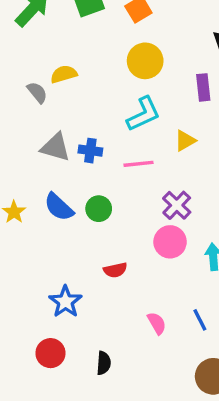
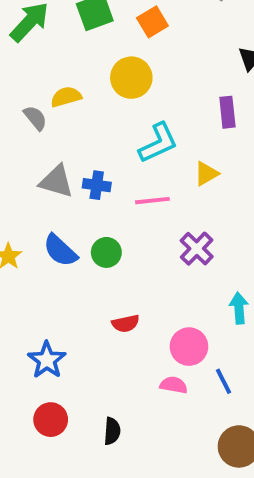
yellow circle: (145, 61) -> (131, 78), moved
pink circle: (170, 242) -> (189, 347), moved
blue star: (65, 302) -> (47, 360), moved
pink semicircle: (157, 323) -> (174, 385), turned -50

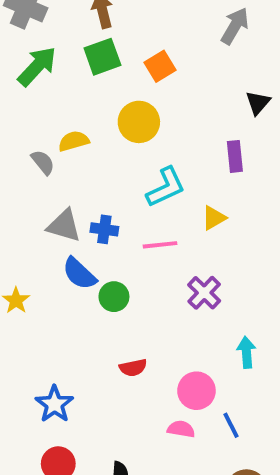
blue semicircle: (60, 251) -> (79, 274), moved

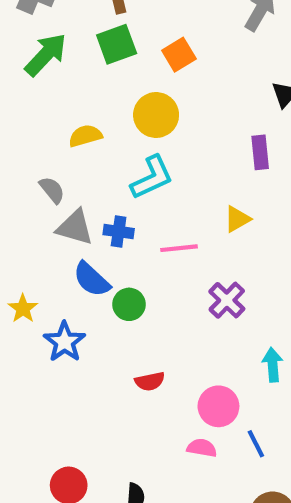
gray semicircle: (43, 162) -> (52, 190), moved
cyan L-shape: (166, 187) -> (152, 177), moved
blue star: (54, 404) -> (64, 342), moved

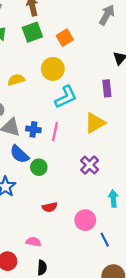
cyan L-shape: (152, 177) -> (66, 97), moved
yellow triangle: (237, 219) -> (95, 123), size x1.5
pink line: (179, 248) -> (55, 132), moved, turned -72
pink semicircle: (202, 448) -> (33, 242), moved

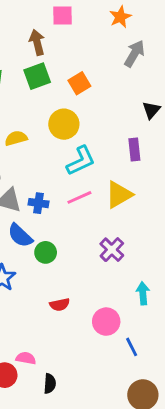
pink line: (55, 132) -> (79, 197), moved, turned 54
pink semicircle: (33, 242) -> (26, 358), moved

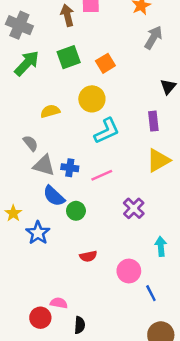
brown arrow: (37, 42) -> (67, 15), moved
yellow triangle: (119, 195) -> (158, 160), moved
pink line: (79, 197) -> (102, 175), moved

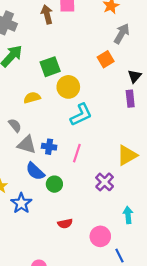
green square: (69, 57) -> (50, 67), moved
orange square: (105, 63) -> (106, 59), moved
purple rectangle: (153, 121) -> (130, 99), moved
yellow triangle: (158, 160) -> (127, 155), moved
pink line: (102, 175) -> (77, 153), turned -48

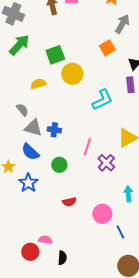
cyan L-shape: (81, 115) -> (102, 100), moved
pink line: (77, 153) -> (87, 147), moved
blue semicircle: (35, 171) -> (30, 152), moved

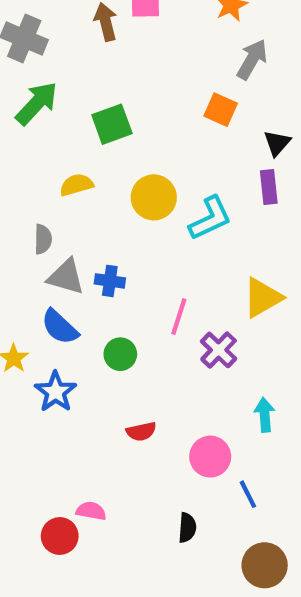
orange square: (107, 48) -> (221, 110), turned -35
yellow circle: (72, 74) -> (154, 197), moved
gray semicircle: (22, 110) -> (43, 239), turned 40
black semicircle: (62, 258) -> (187, 528), moved

